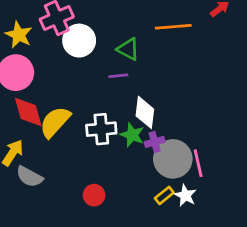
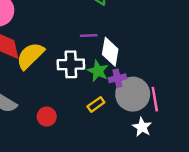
purple line: (118, 76) -> (89, 36), moved
red circle: (94, 195) -> (47, 117), moved
yellow rectangle: (164, 195) -> (96, 104), moved

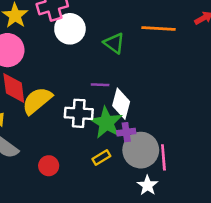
green star: (98, 71) -> (106, 123), size x1.4

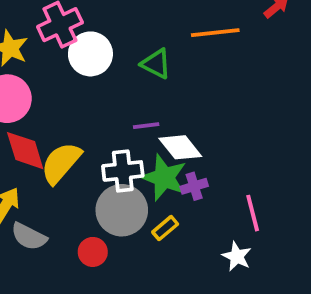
white diamond: (121, 104) -> (180, 147), turned -44
gray circle: (141, 150) -> (122, 210), moved

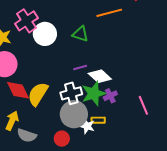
green star: (164, 178) -> (94, 94), turned -30
yellow rectangle: (165, 228) -> (98, 120), turned 48
white star: (237, 256) -> (87, 126), moved

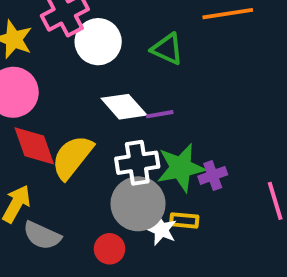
white diamond: (100, 76) -> (124, 107), moved

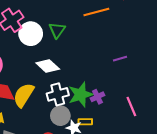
green triangle: (167, 49) -> (57, 30), moved, turned 48
purple line: (160, 114) -> (120, 59), moved
gray circle: (138, 204) -> (60, 116), size x0.7

